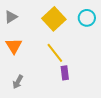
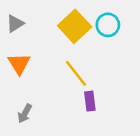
cyan circle: (87, 18) -> (108, 25), moved

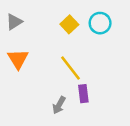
yellow square: (75, 26) -> (69, 24), size x0.6
gray arrow: (25, 114) -> (59, 105), moved

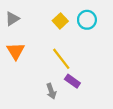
purple rectangle: (83, 94) -> (72, 81), turned -48
gray arrow: (59, 105) -> (51, 91), turned -48

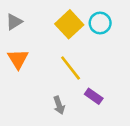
yellow square: (60, 21) -> (69, 24), size x1.5
purple rectangle: (72, 81) -> (94, 96), moved

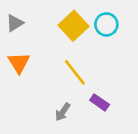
gray arrow: (59, 105) -> (63, 112), turned 54

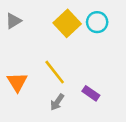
orange triangle: (19, 63) -> (17, 82), moved
yellow line: (75, 72) -> (55, 72), moved

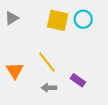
yellow square: (67, 23) -> (58, 20), turned -35
gray arrow: (57, 102) -> (49, 88), turned 56

